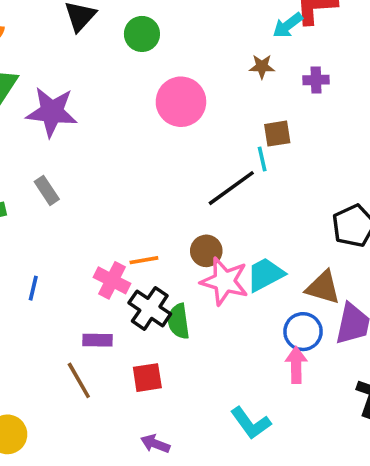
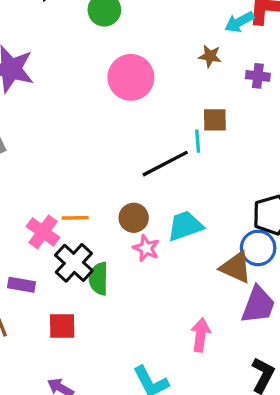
cyan trapezoid: (265, 275) -> (185, 226), moved
pink star: (224, 281) -> (146, 248), size x0.6
blue circle: (303, 332) -> (258, 248), moved

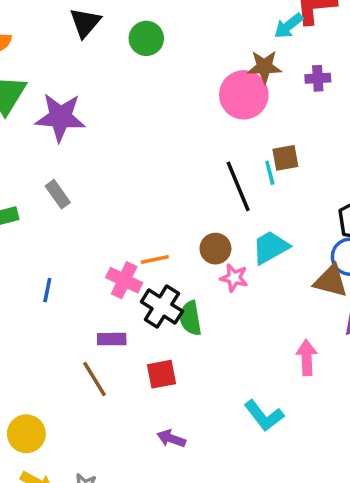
brown star: (210, 56) -> (264, 67), size x1.4
pink circle: (131, 77) -> (244, 95), moved
brown square: (215, 120) -> (285, 158), moved
cyan line: (198, 141) -> (270, 173), moved
black line: (165, 164) -> (238, 186), turned -75

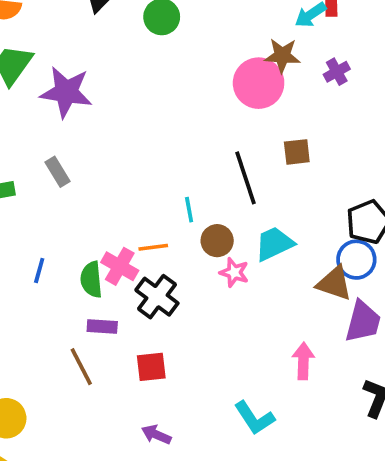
purple cross: (318, 78) -> (337, 72), turned -30
cyan line: (270, 173) -> (189, 210), moved
green semicircle: (190, 318) -> (91, 280), moved

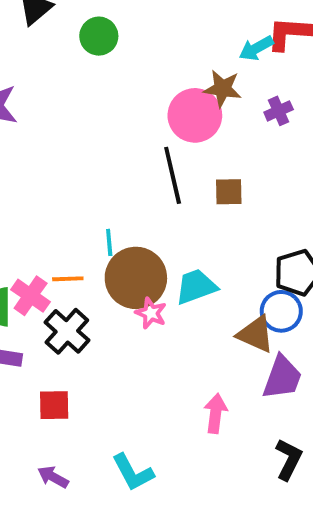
black line: (245, 178) -> (173, 175), moved
brown circle: (217, 241) -> (136, 278), size x1.8
cyan L-shape: (254, 418) -> (133, 472), moved

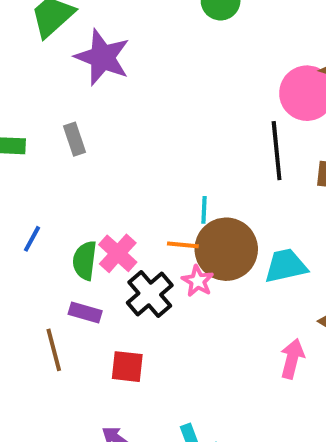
orange line: (68, 279) -> (183, 245), moved
pink star: (151, 313) -> (198, 281), moved
pink arrow: (215, 413) -> (292, 359), moved

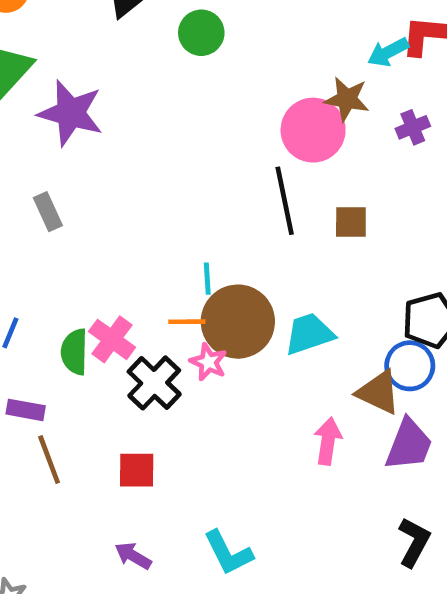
purple rectangle: (85, 313) -> (26, 410), moved

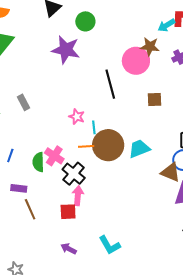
purple star: (71, 113) -> (66, 50), moved
black line: (285, 201) -> (110, 84), moved
pink star: (208, 362) -> (77, 117), moved
pink arrow: (328, 441) -> (78, 196), moved

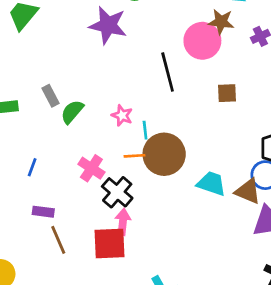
cyan trapezoid: (139, 149) -> (211, 184), moved, turned 40
green semicircle: (38, 162) -> (72, 112), moved, turned 42
red square: (68, 212) -> (109, 244), size x1.5

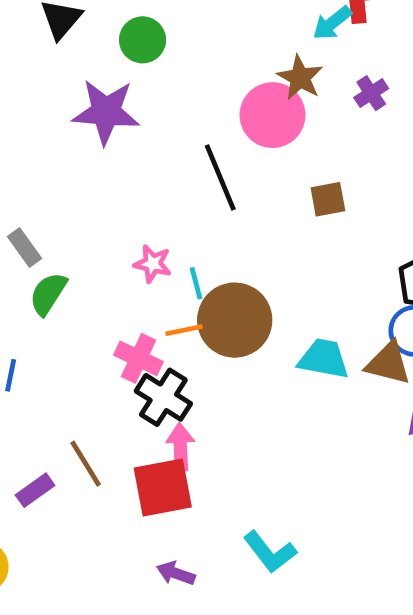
brown star: (221, 22) -> (300, 78), turned 30
green semicircle: (72, 112) -> (48, 294), moved
pink cross: (91, 168) -> (138, 358), moved
purple rectangle: (43, 212) -> (35, 490), moved, turned -35
brown line: (58, 240) -> (86, 464), moved

